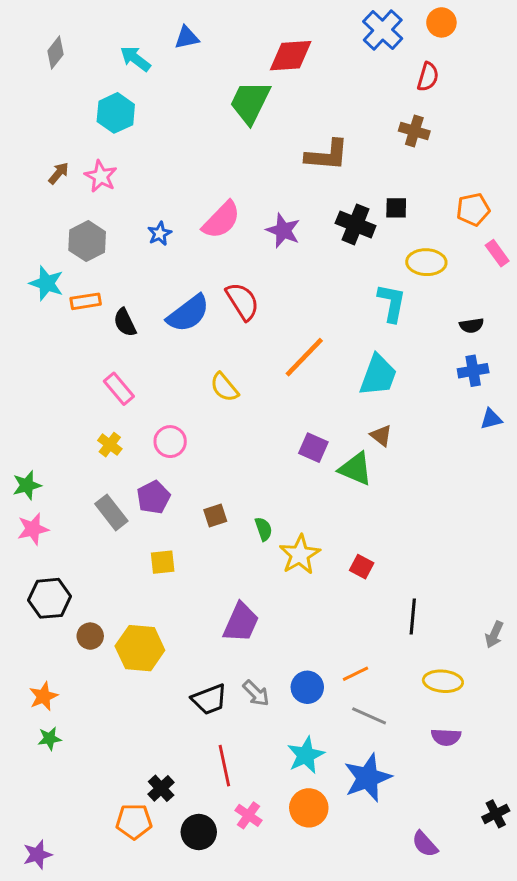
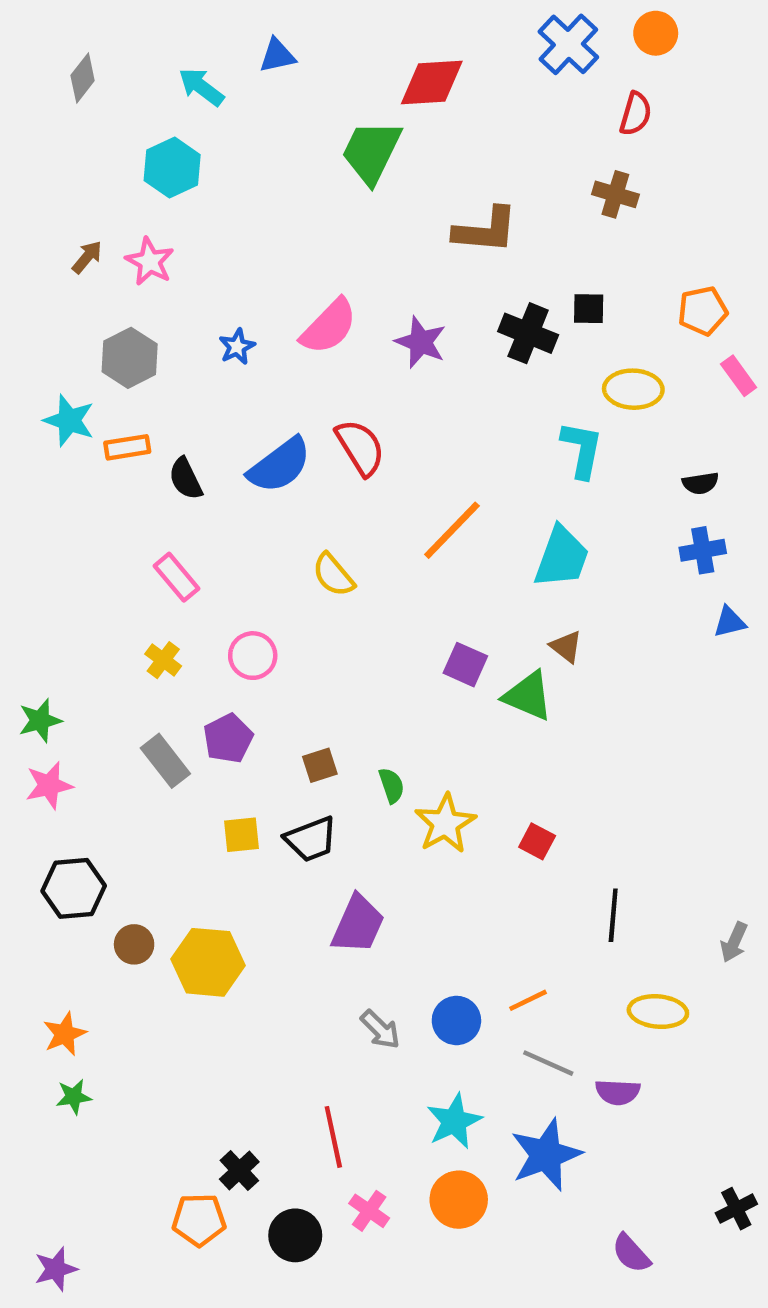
black trapezoid: (209, 699) -> (311, 839), moved
purple semicircle: (446, 737) -> (618, 1092), moved

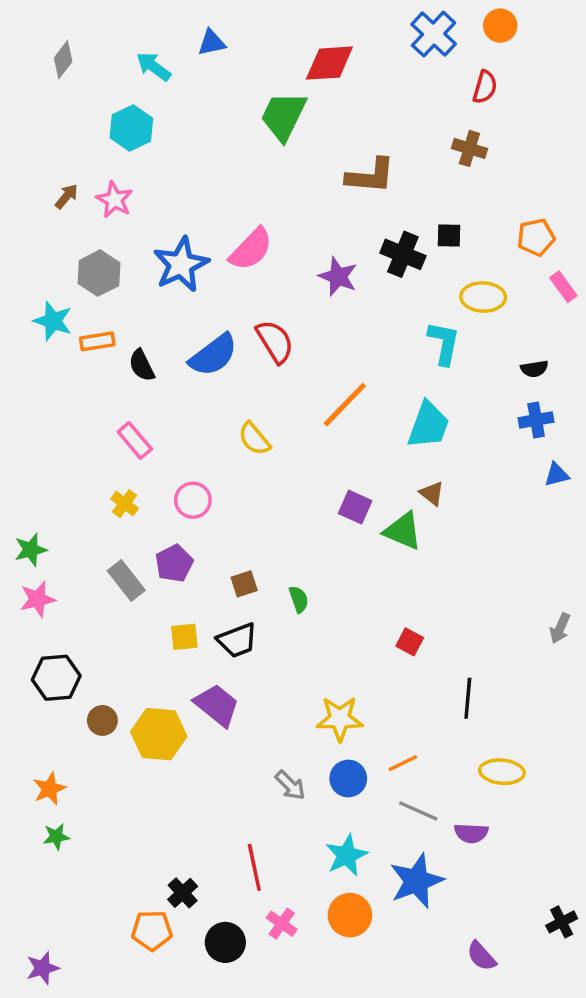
purple star: (421, 342) -> (338, 277), moved
blue star: (237, 347) -> (181, 265), size x2.0
yellow star: (445, 823) -> (340, 719), moved, turned 30
purple trapezoid: (358, 924) -> (217, 705), moved, turned -75
gray arrow: (734, 942) -> (560, 628), moved

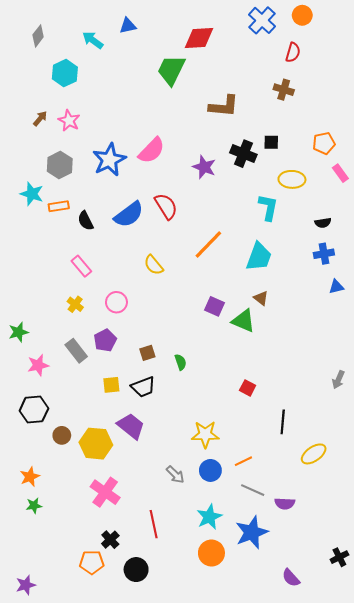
cyan hexagon: (131, 128) -> (65, 73), moved
pink star: (38, 599) -> (38, 365), moved
yellow ellipse: (502, 772) -> (314, 454), moved, turned -40
pink cross: (282, 924) -> (105, 492), moved, size x1.6

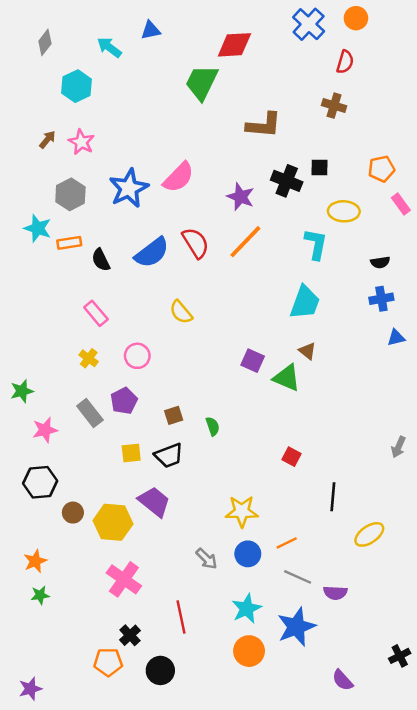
orange line: (208, 244) -> (245, 242), moved

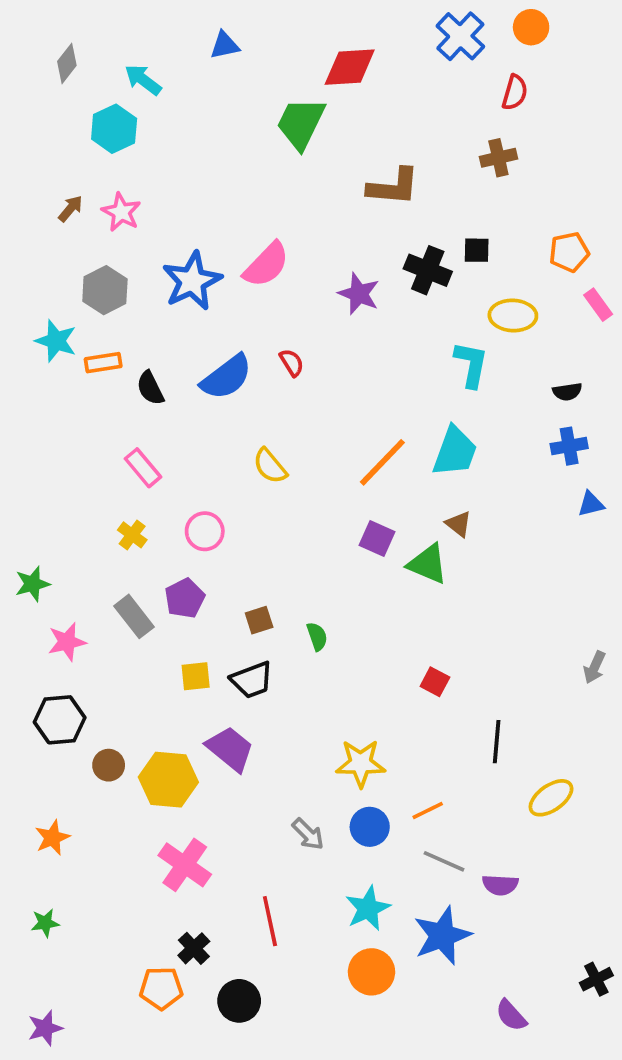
cyan arrow: (109, 47) -> (143, 80), moved
brown cross: (334, 106) -> (498, 158), turned -30
orange line: (245, 242) -> (382, 462), moved
red semicircle: (196, 243) -> (292, 363), size x0.6
green star: (40, 595) -> (45, 923), moved

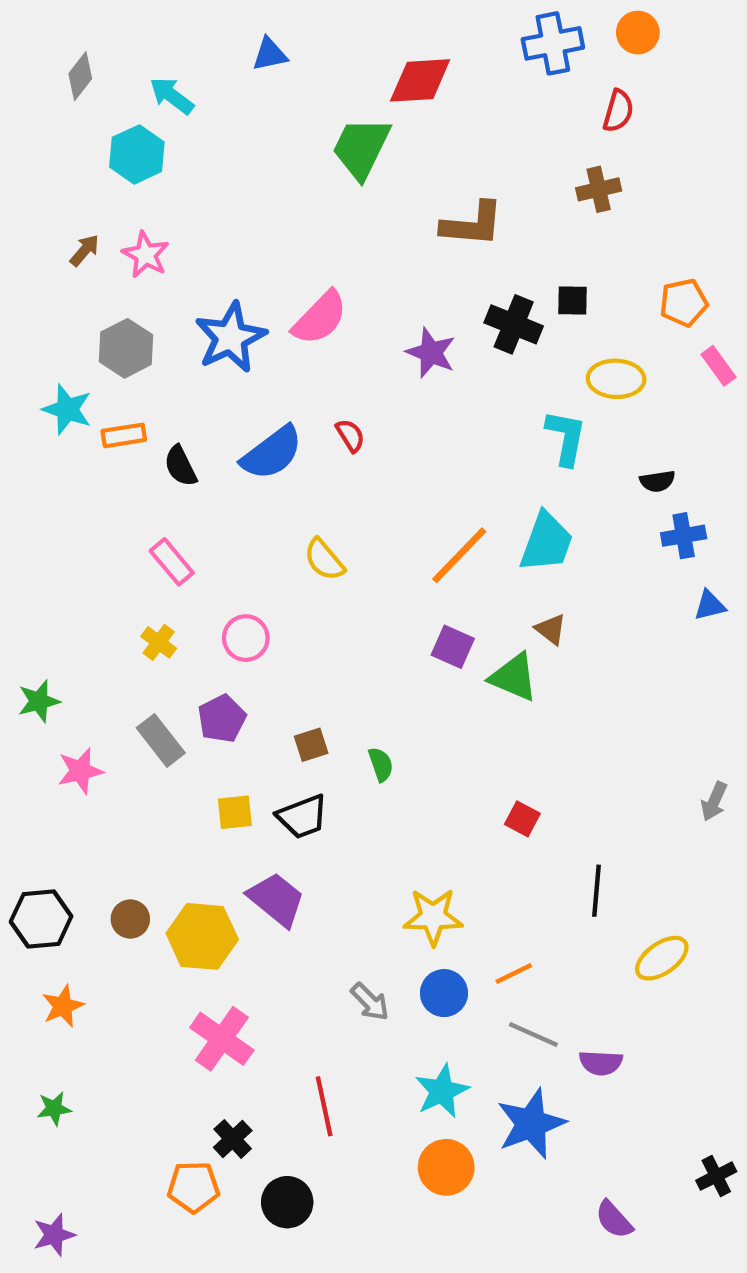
blue cross: (460, 36) -> (553, 43), turned 36
black semicircle: (567, 392) -> (657, 481), moved
black hexagon: (60, 720) -> (41, 919), moved

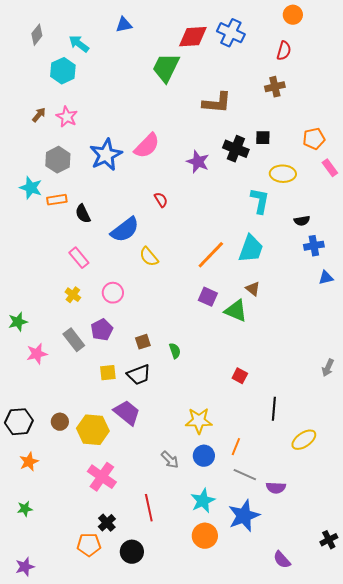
blue cross: (553, 43) -> (231, 33), moved, turned 36
blue semicircle: (272, 453) -> (125, 230), moved
orange line: (514, 973) -> (236, 447), turned -42

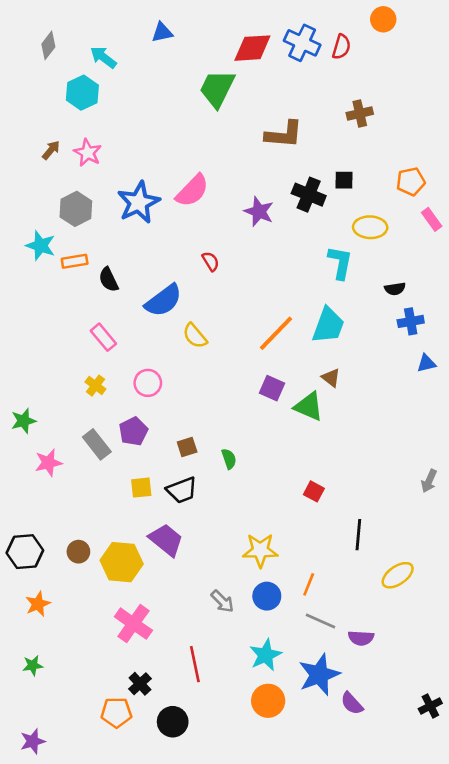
red semicircle: (284, 51) -> (341, 47), moved
purple semicircle: (282, 560) -> (352, 703), moved

